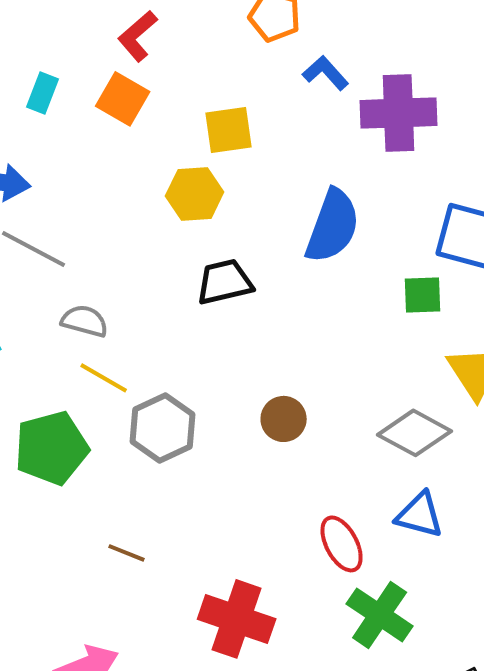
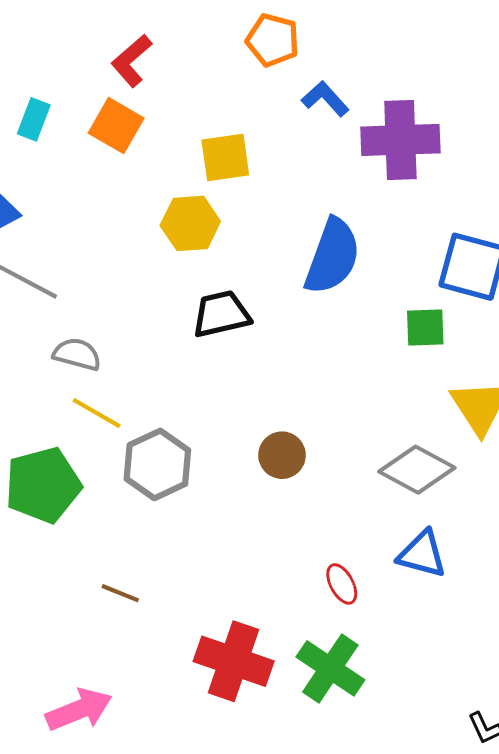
red ellipse: (342, 544) -> (342, 584), size x0.7
green cross: (380, 615) -> (330, 668), moved

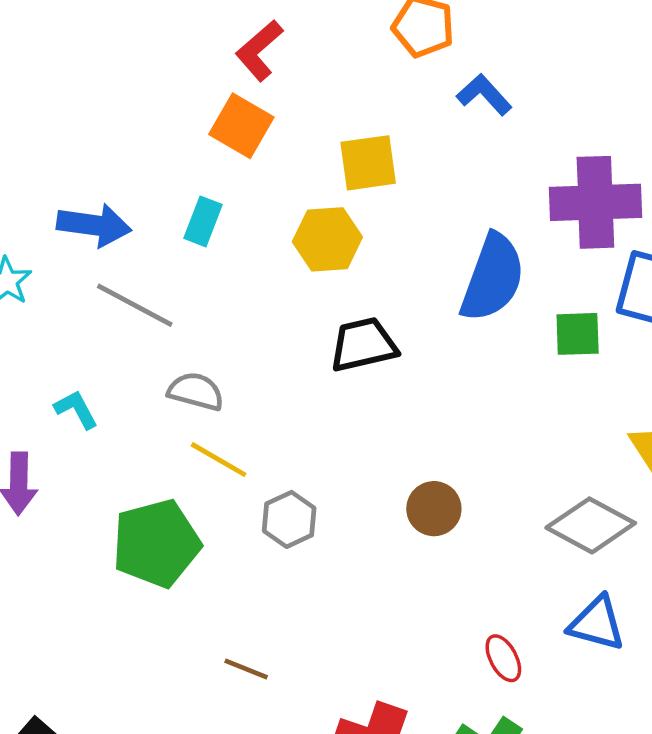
cyan rectangle: (34, 119) -> (203, 221), moved
purple cross: (400, 140) -> (595, 202), moved
green square: (425, 327) -> (578, 334), moved
gray hexagon: (157, 464) -> (289, 519), size x0.7

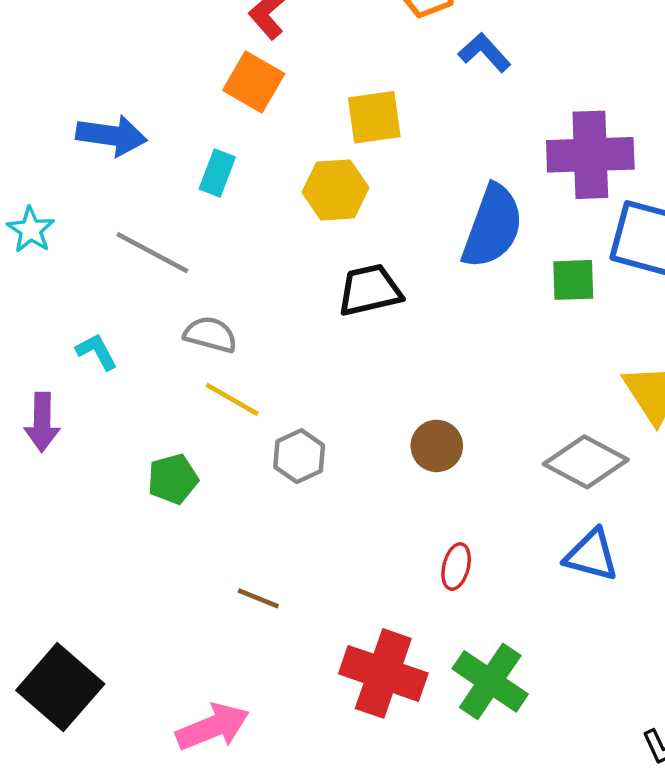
blue arrow: (94, 225) -> (111, 135), moved
green pentagon: (156, 543) -> (173, 479), size x0.6
red ellipse: (503, 658) -> (456, 567), moved, turned 42

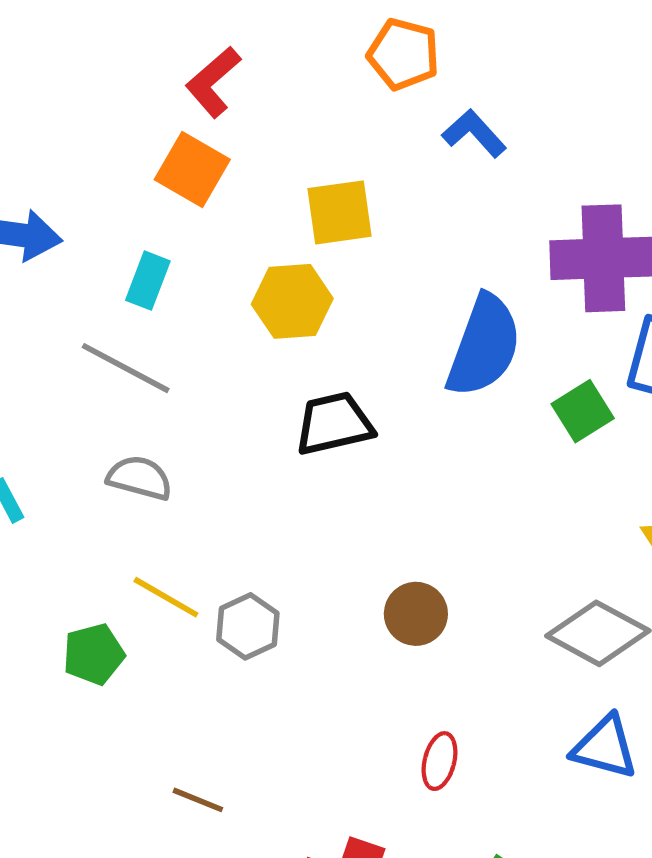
gray line: (152, 253) -> (126, 368), moved
green square: (573, 280) -> (583, 411), turned -30
yellow line: (232, 399) -> (166, 597), moved

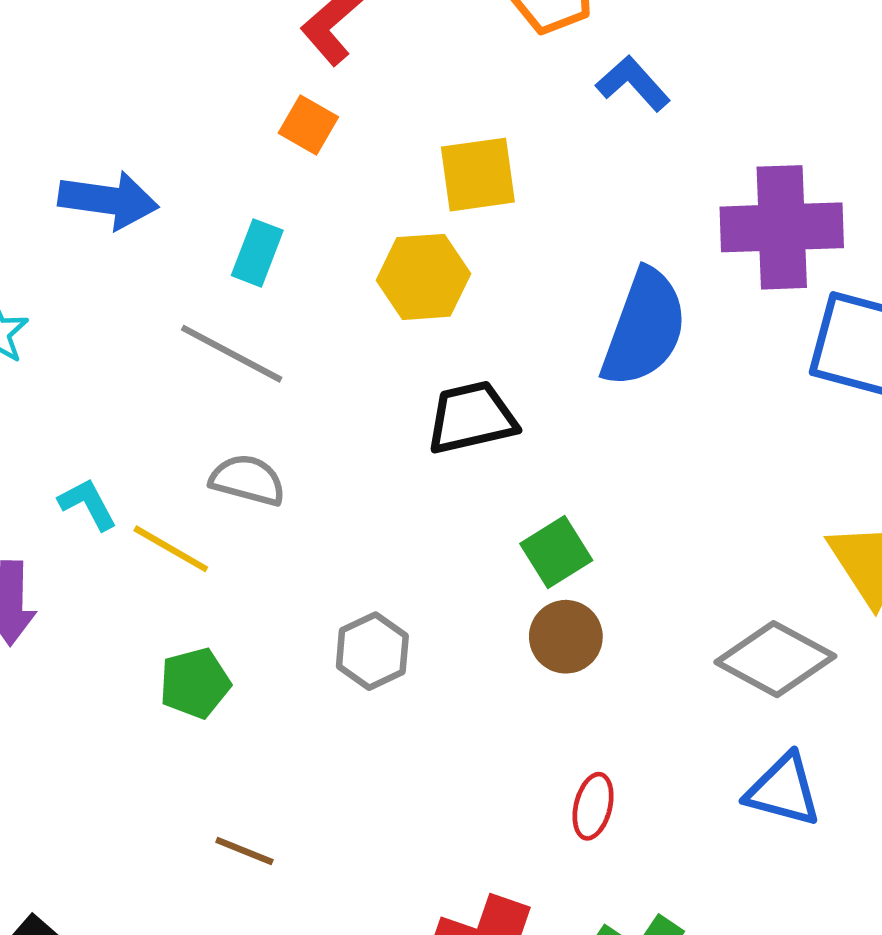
orange square: (192, 169) -> (308, 125), size x0.7
green square: (583, 411) -> (556, 552), moved
yellow line: (166, 597) -> (171, 549), moved
brown line: (198, 800) -> (244, 851), moved

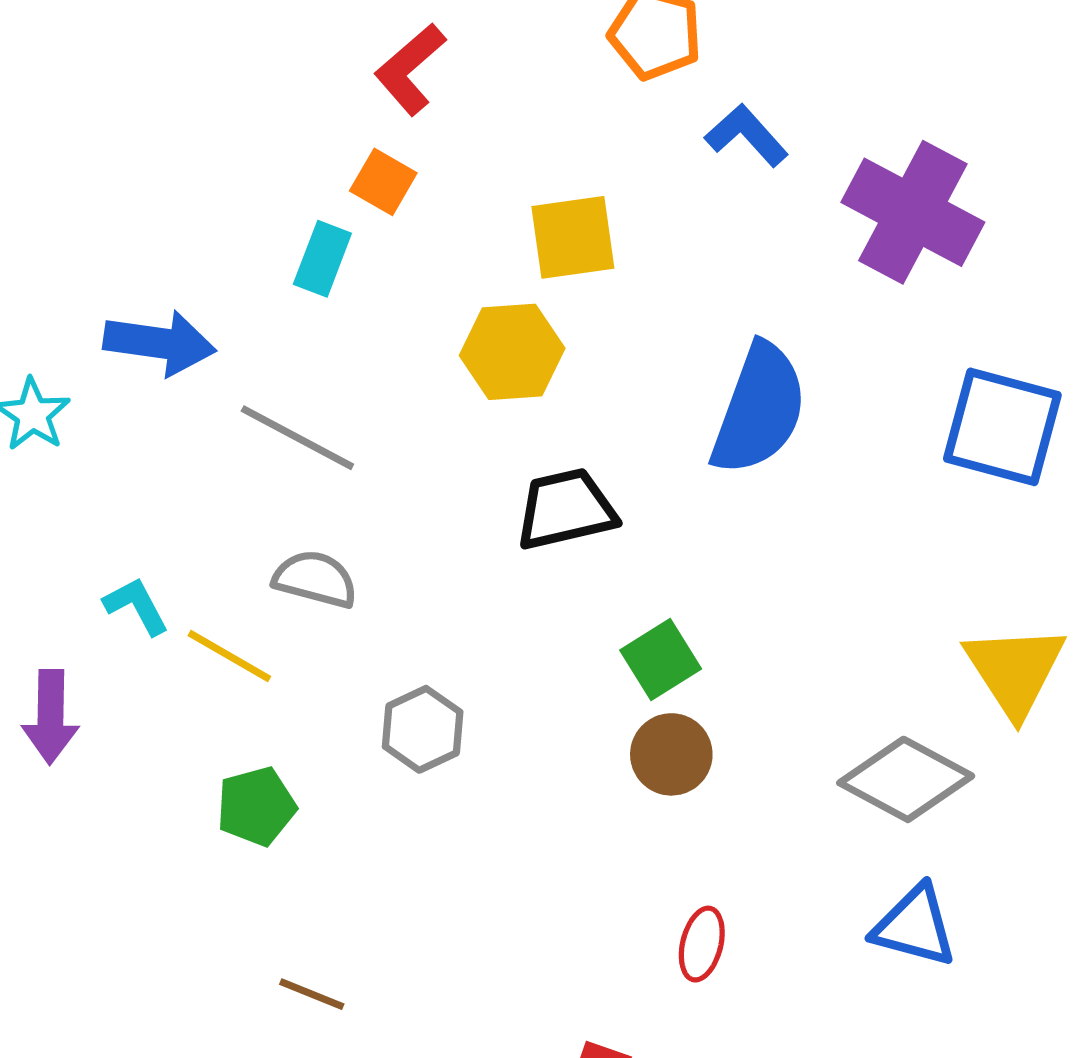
blue arrow: (108, 200) -> (160, 343), moved
purple cross: (782, 227) -> (913, 212), moved, turned 30
cyan rectangle: (257, 253) -> (322, 259), moved
gray hexagon: (372, 651) -> (423, 729), moved

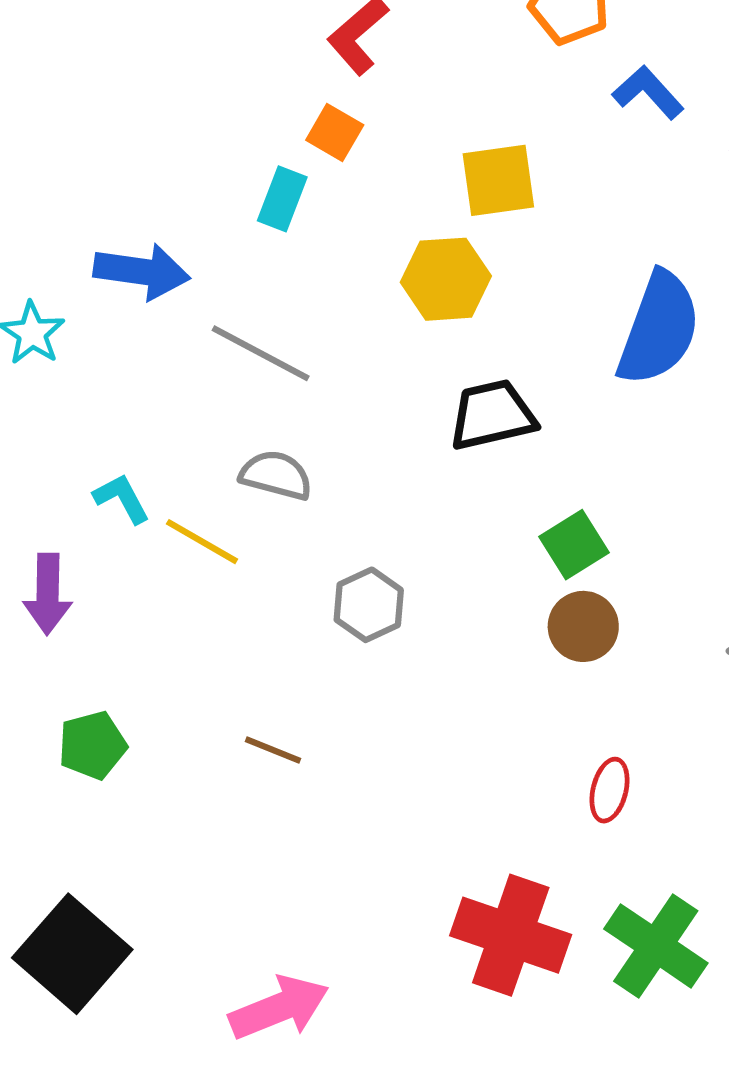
green pentagon: (256, 806) -> (92, 745), moved
brown line: (312, 994) -> (273, 750), moved

